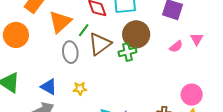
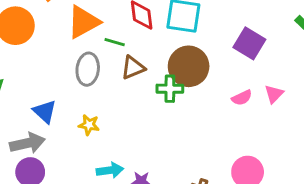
green line: (84, 30) -> (115, 42), turned 56
brown triangle: (100, 44) -> (133, 68), size x0.7

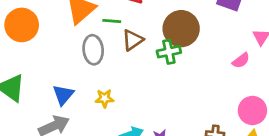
pink semicircle: (242, 98) -> (241, 61), moved
blue triangle: (45, 111) -> (63, 95), turned 40

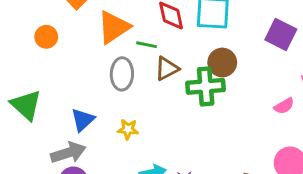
orange circle: (22, 25) -> (46, 37), size x0.6
brown circle: (181, 29) -> (222, 63), size x0.7
green cross: (169, 52) -> (206, 86), size x1.4

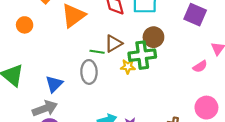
green line: (146, 45) -> (97, 52), moved
gray ellipse: (122, 74) -> (89, 72), moved
yellow star: (128, 129) -> (128, 67), moved

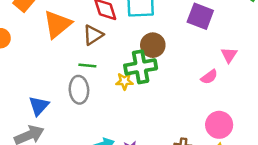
brown triangle: (113, 44) -> (93, 35), moved

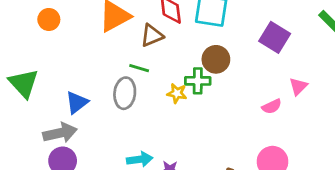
green cross: (141, 67) -> (198, 81), size x0.7

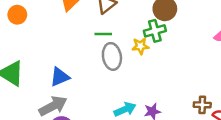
gray ellipse: (125, 93) -> (112, 56), moved
blue triangle: (77, 102) -> (60, 77), turned 30

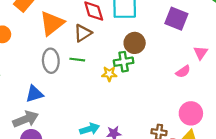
gray ellipse: (112, 56) -> (51, 61), moved

